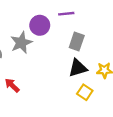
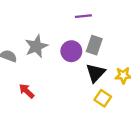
purple circle: (40, 25) -> (71, 51), moved
black triangle: (78, 68) -> (95, 73), turned -30

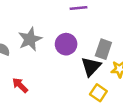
gray rectangle: (94, 45) -> (103, 49), moved

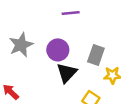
black triangle: (91, 67) -> (67, 73), moved

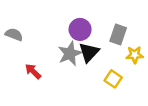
gray star: (21, 45) -> (70, 54), moved

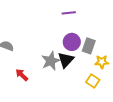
purple circle: (80, 29) -> (72, 42), moved
yellow square: (113, 79) -> (93, 81), moved

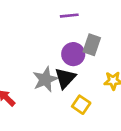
gray rectangle: (89, 46) -> (92, 45), moved
yellow square: (93, 81) -> (81, 105), moved

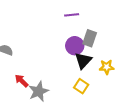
black triangle: (65, 78) -> (83, 61), moved
gray star: (45, 79) -> (39, 91), moved

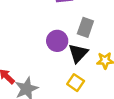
purple circle: (75, 46) -> (57, 41), moved

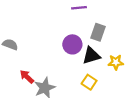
black triangle: (78, 53) -> (91, 56), turned 30

